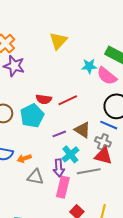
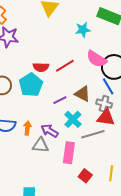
pink semicircle: (107, 76) -> (97, 59), moved
blue line: (109, 125) -> (108, 86), turned 42
orange arrow: (24, 158) -> (27, 128), turned 120
purple arrow: (59, 168) -> (50, 131), moved, turned 132

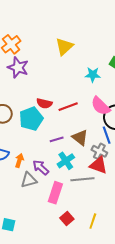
gray triangle: (40, 145) -> (29, 180), turned -30

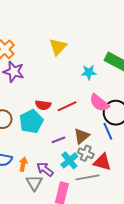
brown triangle: (80, 138) -> (82, 136), turned 48
gray cross: (99, 151) -> (86, 153), moved
gray triangle: (29, 180) -> (34, 183), turned -42

